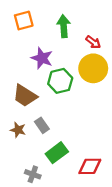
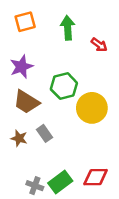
purple star: (42, 58) -> (21, 67), moved, turned 30
yellow circle: (93, 68) -> (92, 108), moved
green rectangle: (57, 153) -> (60, 182), moved

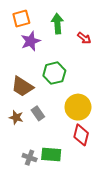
purple star: (21, 67) -> (31, 41), moved
yellow circle: (92, 108) -> (78, 107), moved
red diamond: (96, 177) -> (81, 135), moved, turned -75
green rectangle: (60, 182) -> (51, 155), turned 42

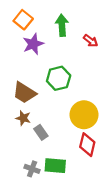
orange square: (21, 18) -> (23, 20), turned -36
gray rectangle: (38, 113) -> (41, 132), moved
brown star: (16, 117) -> (23, 118), moved

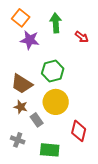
purple star: (33, 44) -> (30, 40), turned 30
yellow circle: (84, 115) -> (56, 102), moved
gray cross: (32, 169) -> (18, 140), moved

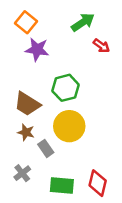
green arrow: (56, 23) -> (83, 22), moved, turned 60
red diamond: (79, 131) -> (98, 183), moved
gray cross: (18, 140) -> (22, 173), turned 32

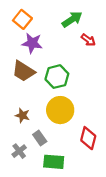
brown trapezoid: (27, 104) -> (24, 71), moved
gray rectangle: (46, 148) -> (40, 138), moved
red diamond: (98, 183) -> (88, 138), moved

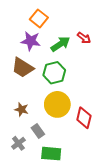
orange square: (22, 19) -> (39, 18), moved
green arrow: (72, 19) -> (60, 44), moved
red diamond: (88, 138) -> (84, 118), moved

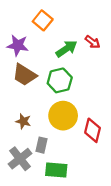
purple star: (31, 41) -> (18, 45), moved
gray rectangle: (38, 131) -> (42, 145), turned 48
gray cross: (18, 143) -> (20, 159), size x1.5

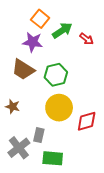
purple star: (18, 45) -> (33, 42), moved
green arrow: (66, 49) -> (62, 30), moved
brown star: (23, 121) -> (13, 107), moved
red diamond: (93, 130) -> (87, 121), turned 60

